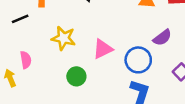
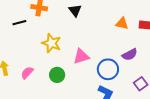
pink semicircle: (26, 60) -> (27, 73), moved, turned -136

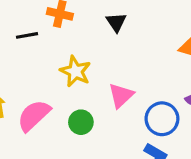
pink triangle: (81, 56) -> (121, 95), turned -30
pink semicircle: (27, 73) -> (34, 115), size x1.6

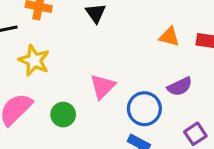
yellow star: (75, 71) -> (34, 60), moved

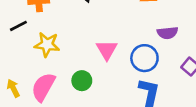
purple semicircle: (180, 87) -> (167, 33), turned 36

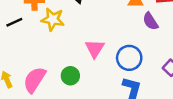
purple semicircle: (167, 33) -> (150, 21), moved, turned 60
yellow star: (47, 45) -> (53, 19), moved

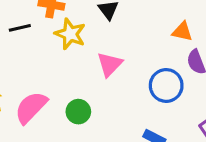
pink triangle: (95, 49) -> (110, 64), moved
blue circle: (129, 58) -> (166, 85), moved

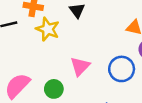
pink triangle: (110, 64) -> (80, 66), moved

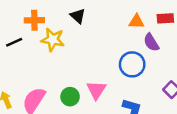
pink triangle: (80, 66) -> (96, 90), moved

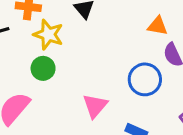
green circle: (70, 97) -> (43, 68), moved

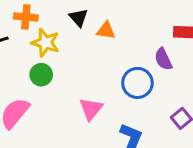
orange triangle: (158, 26) -> (106, 30), moved

